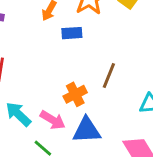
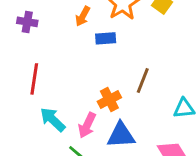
pink arrow: (53, 120) -> (87, 125), turned 85

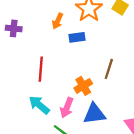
red line: (34, 79) -> (41, 69), moved

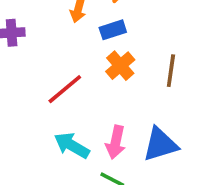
red line: (41, 69) -> (65, 89), turned 55
orange cross: (83, 86) -> (120, 66), moved

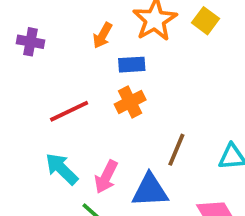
brown line: (171, 71) -> (176, 150), moved

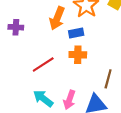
orange arrow: (103, 35) -> (57, 18), size x1.5
orange cross: (130, 102) -> (78, 55), turned 35

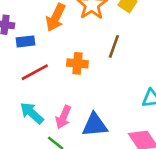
blue rectangle: (76, 33) -> (25, 41), moved
brown line: (108, 79) -> (114, 46), moved

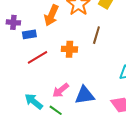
cyan arrow: (32, 113) -> (34, 101), moved
pink arrow: (63, 117) -> (61, 90), turned 30

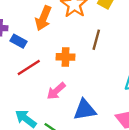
blue rectangle: (29, 34) -> (19, 41), turned 40
pink arrow: (61, 90) -> (56, 91), moved

